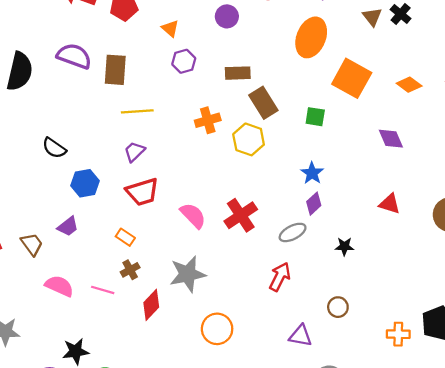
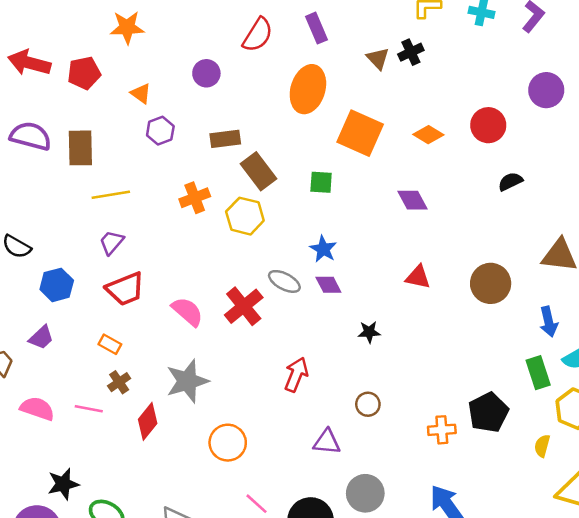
black cross: (401, 14) -> (411, 52), turned 30
purple diamond: (314, 204) -> (328, 285), turned -70
gray ellipse: (293, 232) -> (284, 281), moved, turned 60

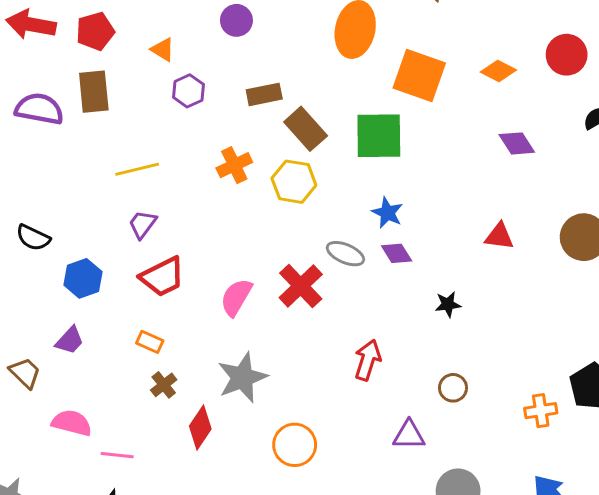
brown rectangle: (80, 148) -> (94, 92), moved
green square: (321, 182) -> (379, 136), size x1.8
purple diamond: (412, 200) -> (517, 143), moved
pink semicircle: (187, 312) -> (236, 297), turned -96
pink line: (89, 409) -> (117, 455), moved

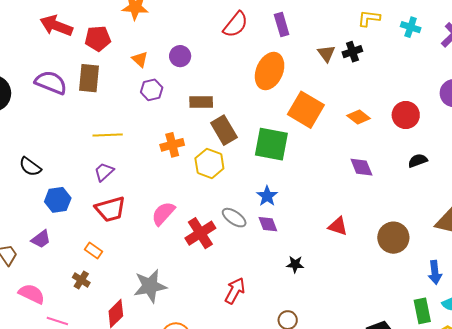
purple circle: (236, 20) -> (180, 56), moved
pink semicircle: (236, 297) -> (163, 214), moved
brown cross: (164, 385) -> (81, 280), moved, turned -30

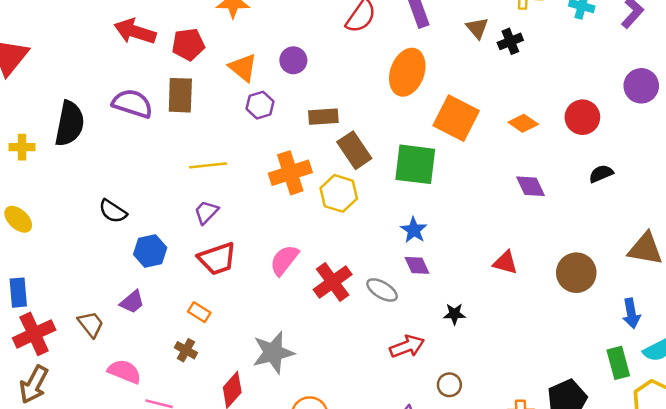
brown triangle: (326, 53) -> (477, 28), moved
orange triangle: (140, 59) -> (243, 68), size x1.4
orange cross: (172, 145) -> (290, 173), size x1.4
gray ellipse: (234, 218) -> (382, 290), moved
red arrow: (235, 291) -> (407, 346), moved, turned 44

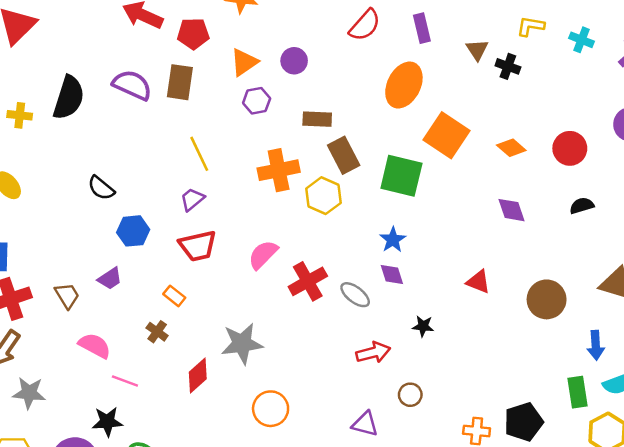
black cross: (510, 41) -> (508, 66), turned 35
orange triangle: (243, 68) -> (244, 62), turned 40
yellow line: (208, 165) -> (199, 154), turned 64

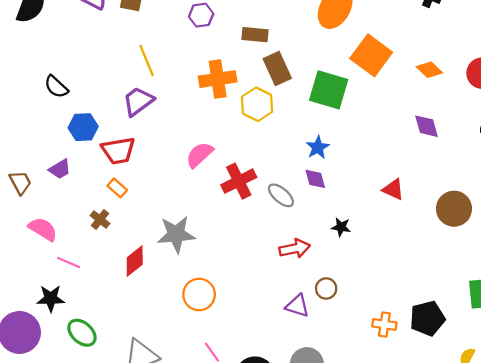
purple trapezoid: (192, 199) -> (138, 101), size x1.4
red trapezoid: (198, 246) -> (118, 151), moved
purple triangle: (365, 424) -> (297, 306), moved

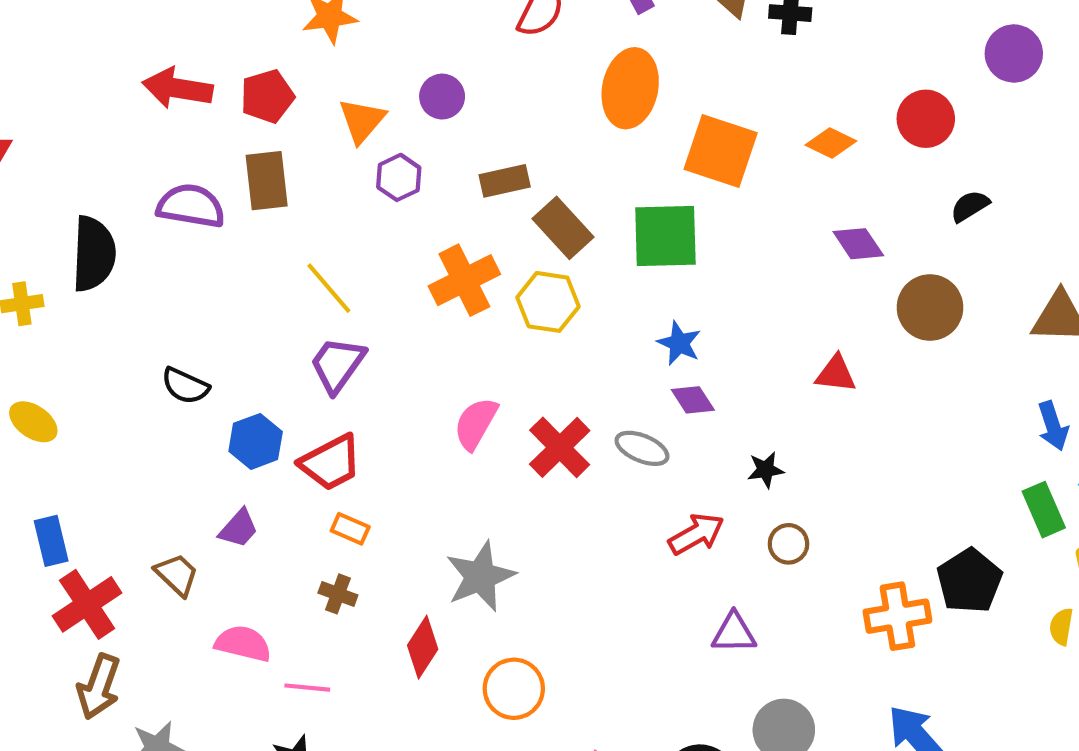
brown circle: (454, 209) -> (930, 308), moved
brown circle: (326, 288) -> (788, 544), moved
orange circle: (199, 294) -> (514, 689), moved
orange cross: (384, 324) -> (897, 616), size x1.4

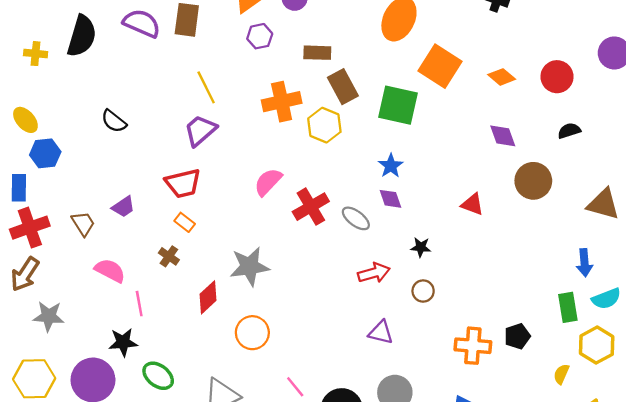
blue hexagon: (256, 441) -> (45, 153), moved
black pentagon: (969, 581) -> (517, 336), size x0.7
pink line: (307, 688) -> (139, 304), turned 60

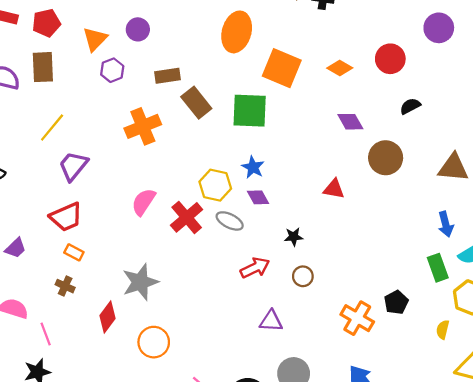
yellow line: (206, 87) -> (52, 127), moved, turned 76
yellow hexagon: (324, 125) -> (215, 185), moved
orange cross: (473, 346) -> (357, 318), turned 36

